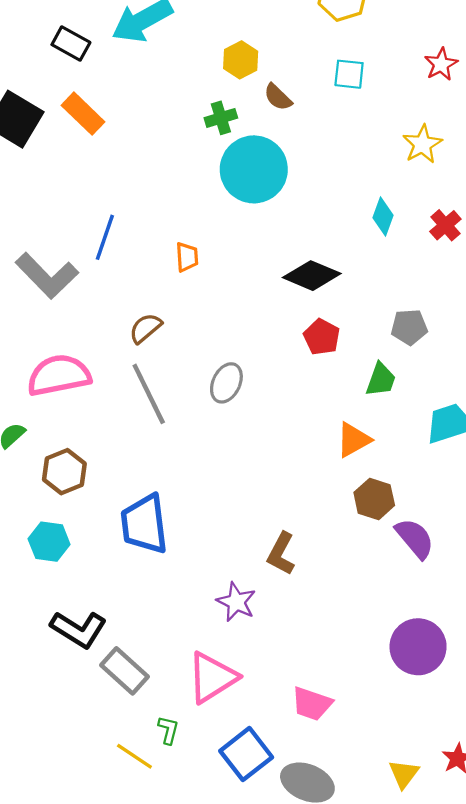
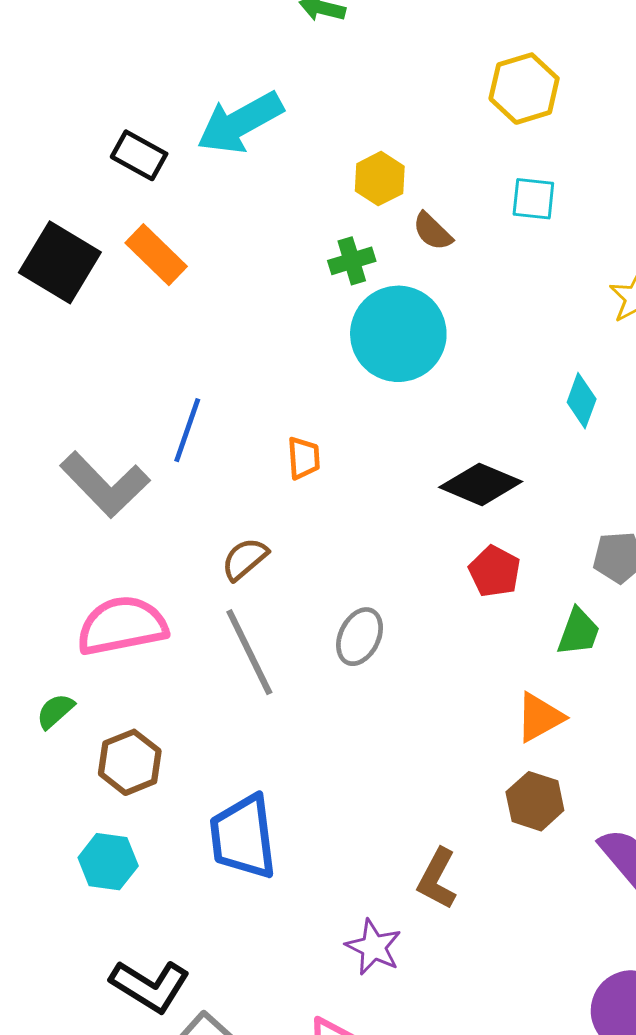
brown hexagon: (374, 499) -> (535, 801), moved

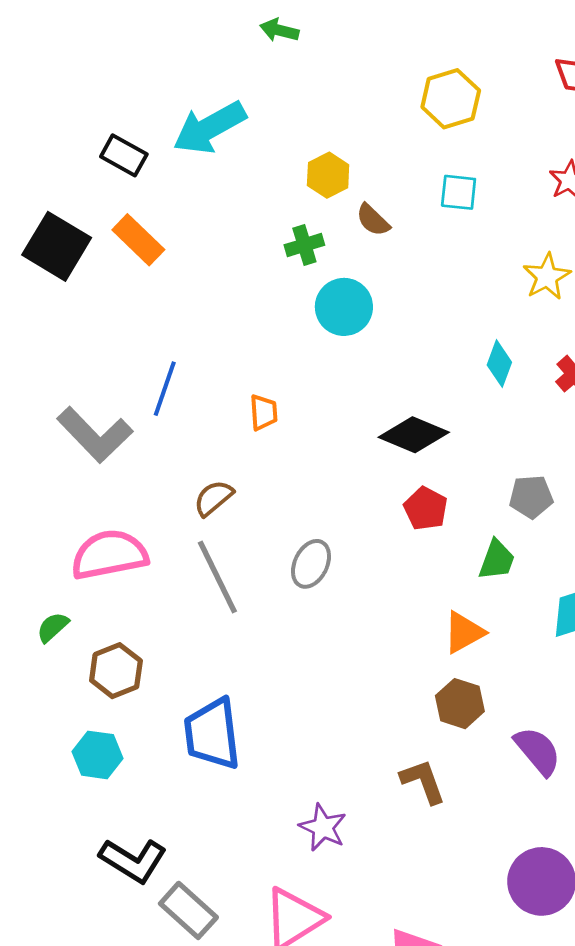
cyan circle: (398, 334) -> (344, 307), size x0.7
brown L-shape: (437, 879) -> (423, 781), moved, turned 132

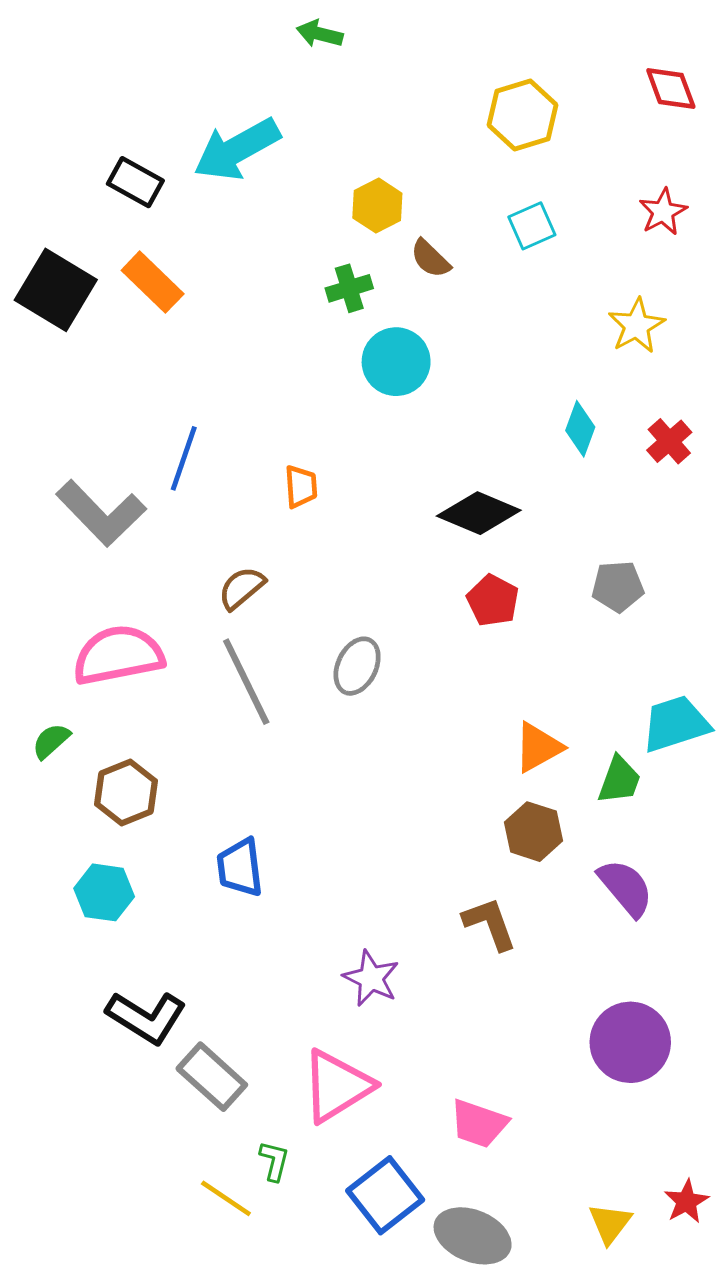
cyan square: (459, 192) -> (532, 226), turned -30
green trapezoid: (497, 560) -> (619, 780), moved
blue trapezoid: (212, 734) -> (240, 867), size x0.7

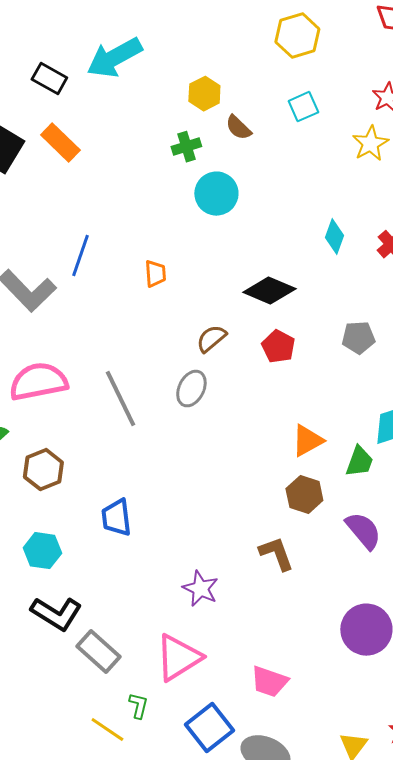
yellow star: (636, 326) -> (370, 144), moved
brown semicircle: (242, 588) -> (211, 339), moved
cyan hexagon: (104, 892) -> (42, 551), moved

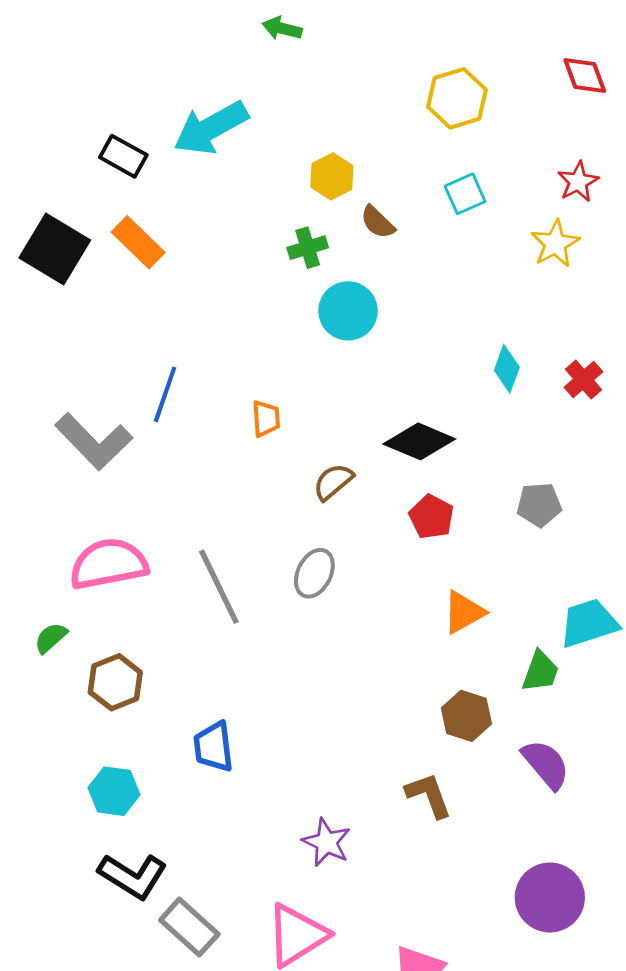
brown semicircle: (211, 339) -> (333, 482), moved
orange triangle: (307, 441) -> (464, 612), moved

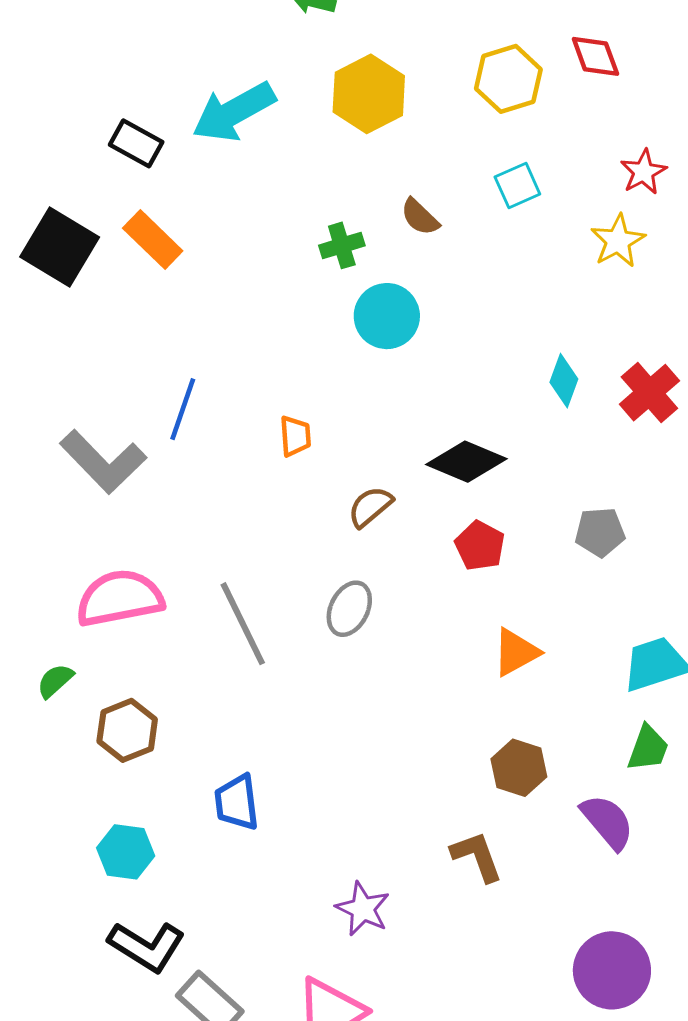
red diamond: (585, 75) -> (595, 56), moved
yellow hexagon: (332, 176) -> (369, 94), moved, size x1.5
red cross: (583, 380) -> (649, 393), size x1.4
green trapezoid: (540, 671) -> (648, 748), moved

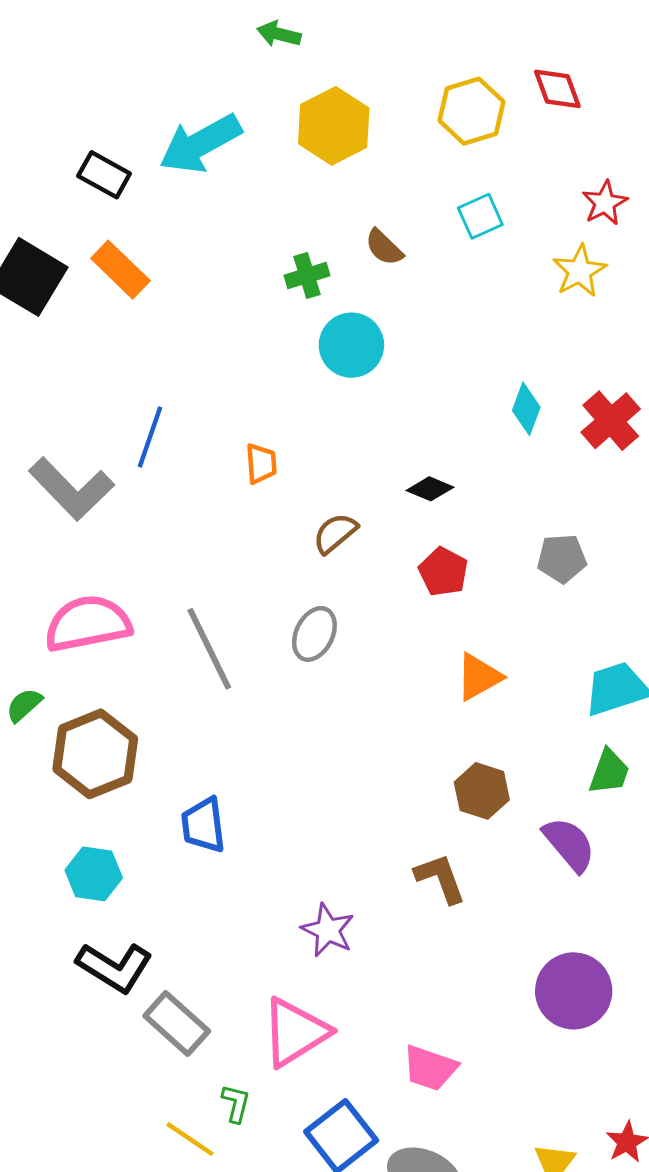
black diamond: (466, 462) -> (430, 489), size x0.6
brown hexagon: (127, 730) -> (95, 754), size x1.4

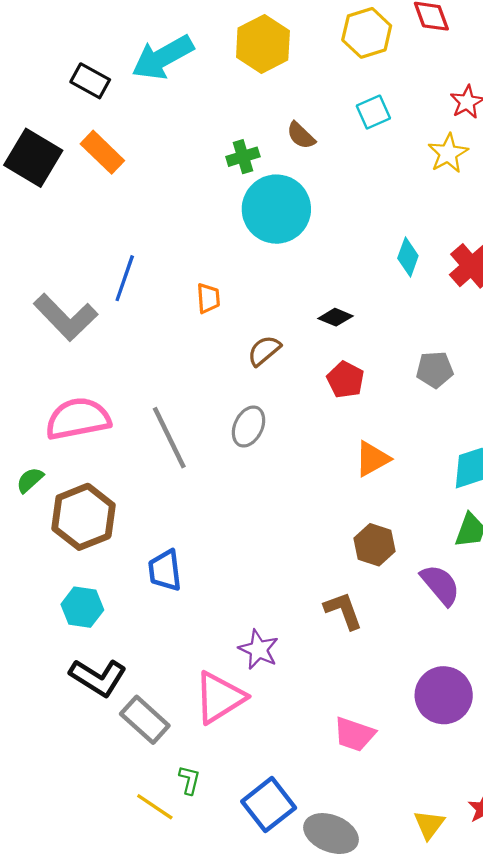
cyan circle: (351, 345) -> (276, 209), size x1.4
pink triangle: (295, 1032) -> (219, 697), moved
pink trapezoid: (430, 1068) -> (354, 734), moved

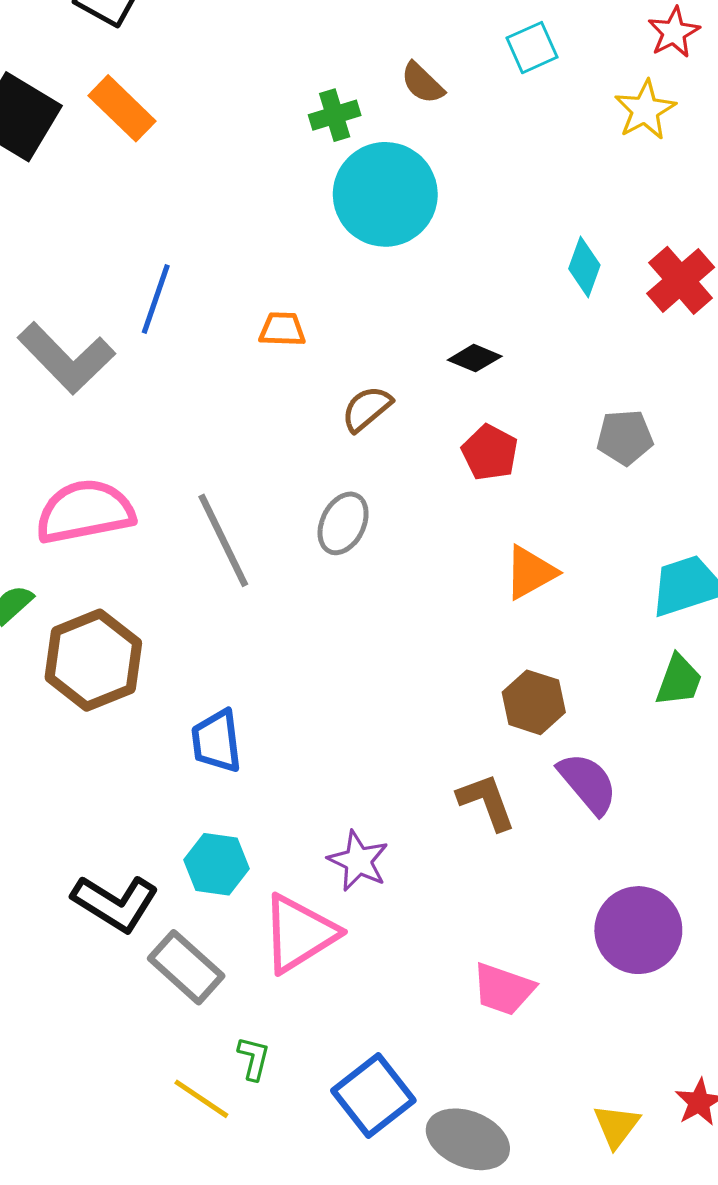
orange trapezoid: (208, 298) -> (282, 329), turned -84
purple semicircle: (440, 585) -> (588, 783), moved
cyan hexagon: (82, 607) -> (216, 864), moved

